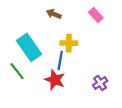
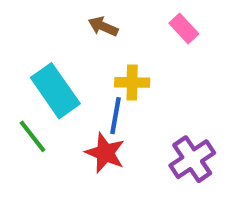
purple cross: (100, 83) -> (192, 159), size x1.5

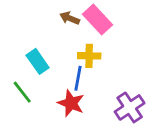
pink rectangle: (184, 29) -> (98, 20), moved, size x1.5
cyan rectangle: (55, 91) -> (38, 61), size x0.7

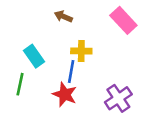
pink rectangle: (98, 20) -> (123, 20), moved
green line: (22, 92) -> (20, 84), turned 50

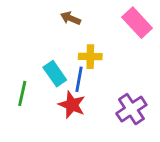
cyan rectangle: (34, 56) -> (55, 74), moved

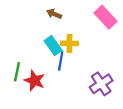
cyan rectangle: (55, 74) -> (53, 46), moved
red star: (72, 105) -> (34, 81), moved

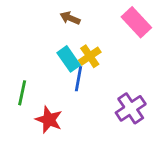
yellow cross: (69, 43) -> (90, 56), turned -35
red star: (34, 81) -> (49, 120), moved

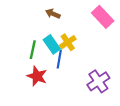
green line: (22, 93) -> (33, 50), moved
red star: (49, 120) -> (37, 76), moved

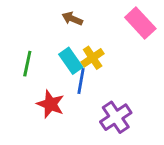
green line: (33, 50) -> (27, 64), moved
purple cross: (98, 81) -> (116, 117), moved

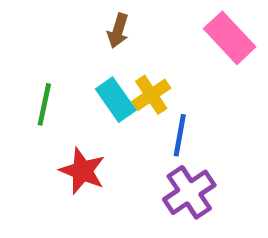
brown arrow: (72, 19) -> (118, 31), turned -96
blue line: (81, 81) -> (180, 135), moved

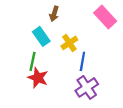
cyan rectangle: (116, 100) -> (41, 36), moved
green line: (44, 104) -> (33, 61), moved

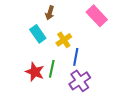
green line: (33, 61) -> (52, 69), moved

